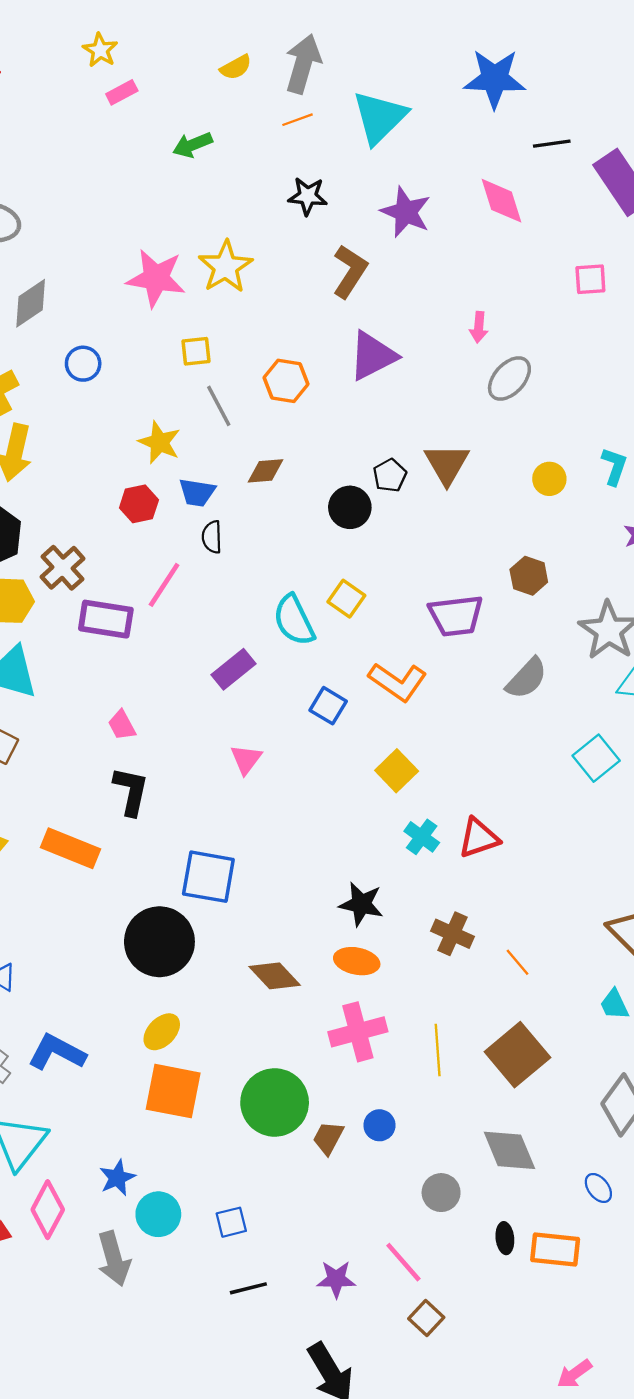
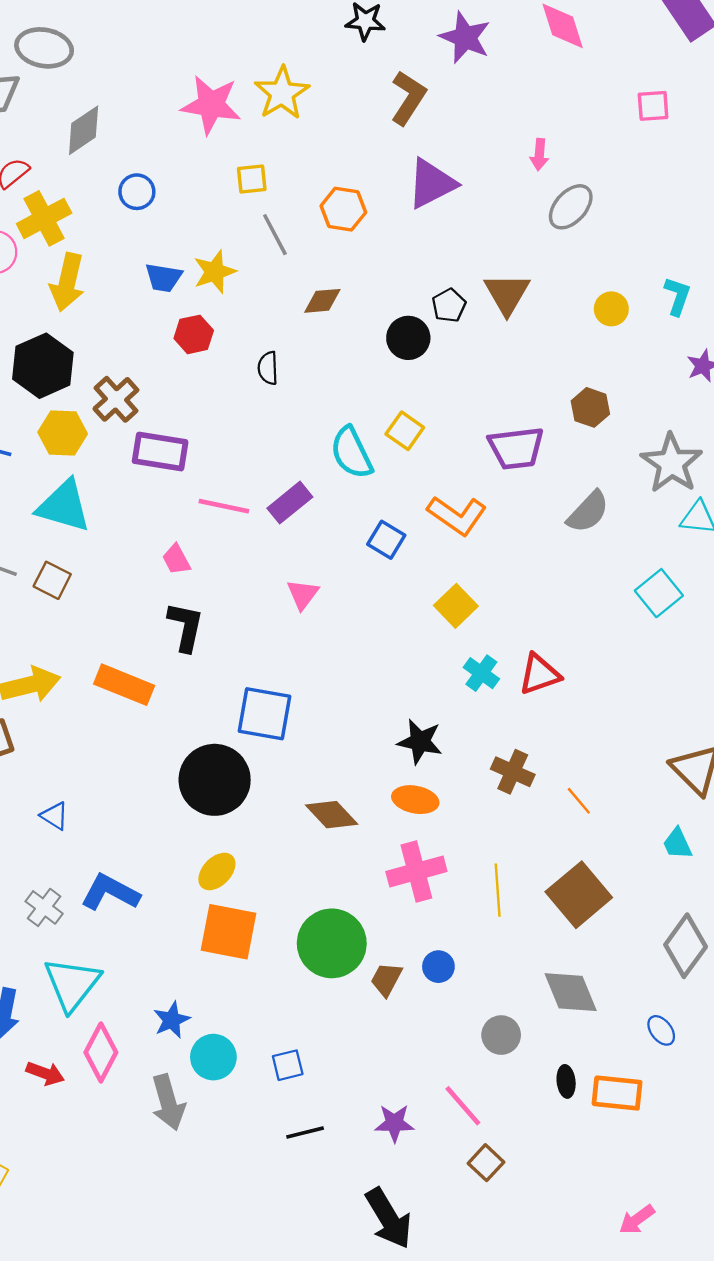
yellow star: (159, 442) -> (215, 272), turned 30
blue trapezoid: (197, 493) -> (164, 278), moved
pink line: (164, 585) -> (224, 506), moved, turned 69

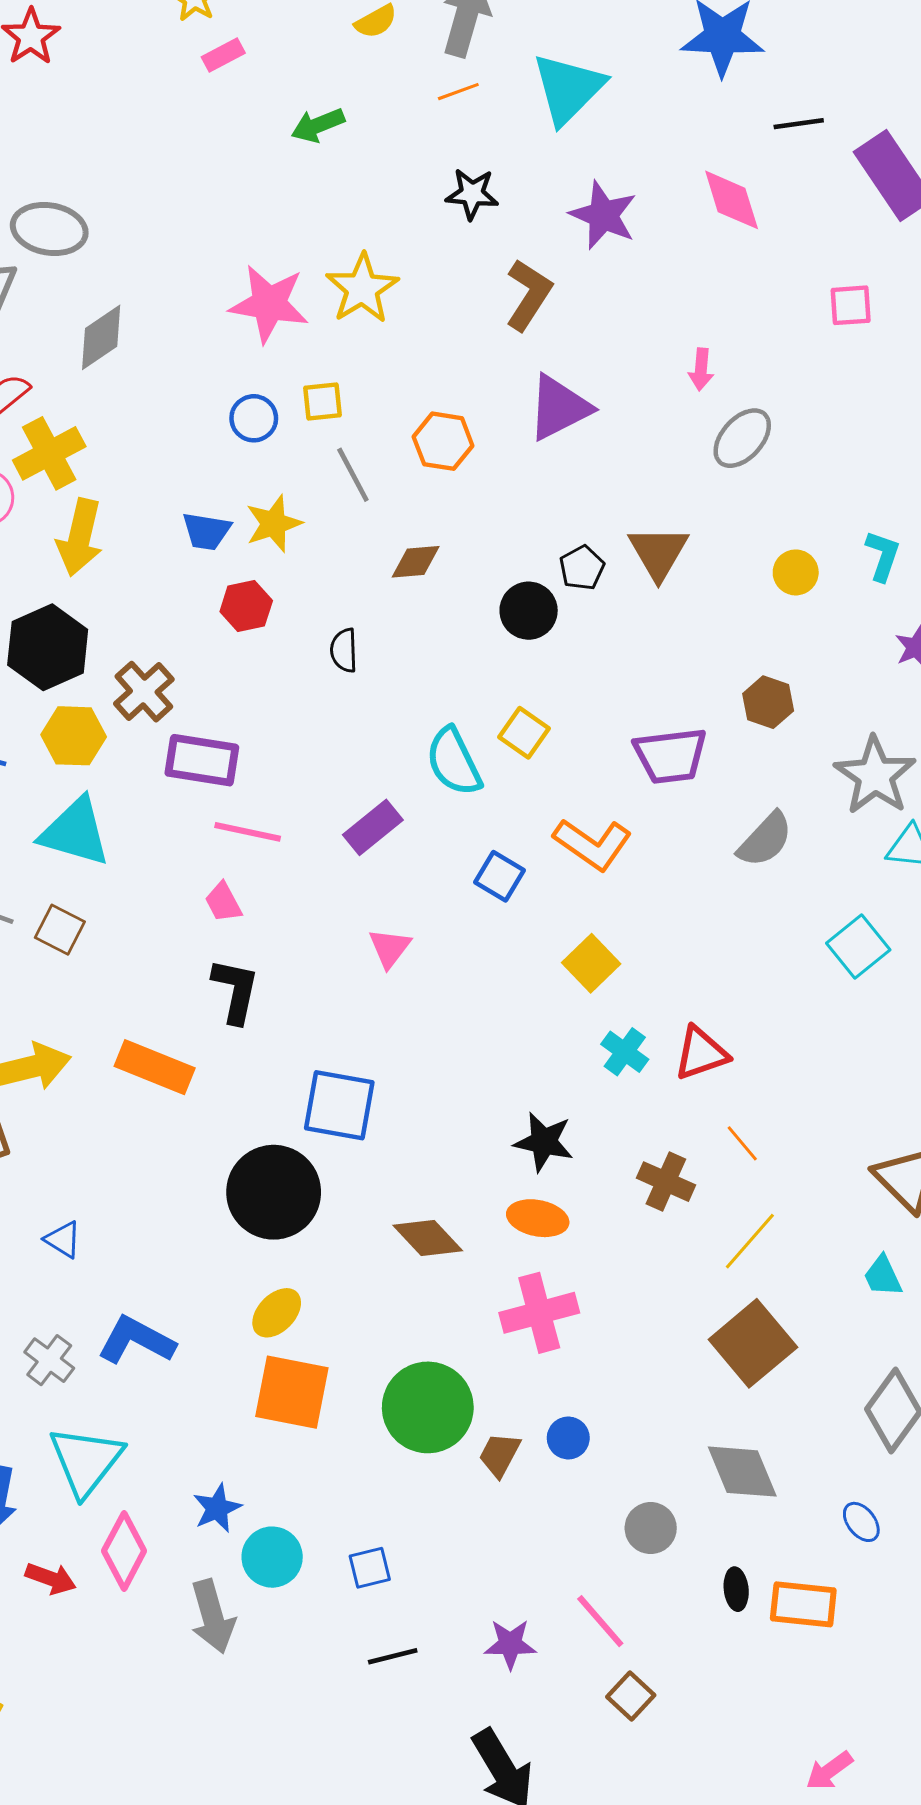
blue circle: (137, 192) -> (254, 418), moved
pink line: (224, 506) -> (248, 832), moved
orange line: (579, 801) -> (742, 1143), moved
yellow line: (498, 890) -> (750, 1241), moved, turned 45

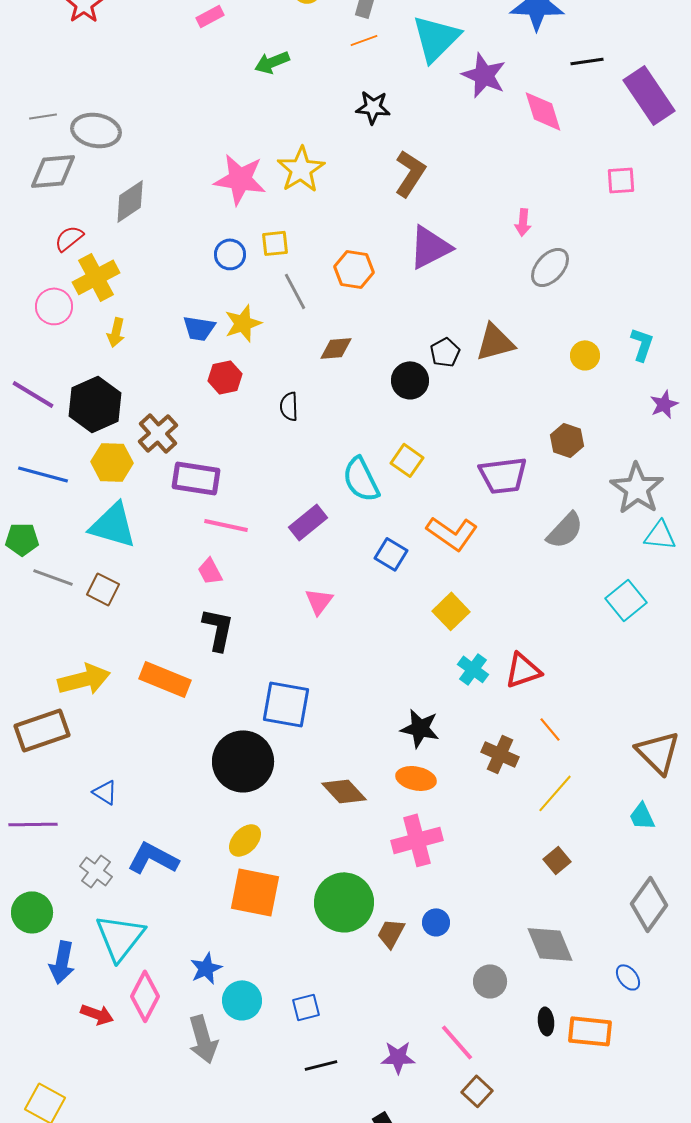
purple star: (603, 215) -> (484, 75), moved
yellow arrow: (80, 537) -> (116, 332), size x0.6
brown triangle: (658, 553) -> (495, 342), turned 45
brown square: (753, 1343) -> (557, 860), size x0.5

